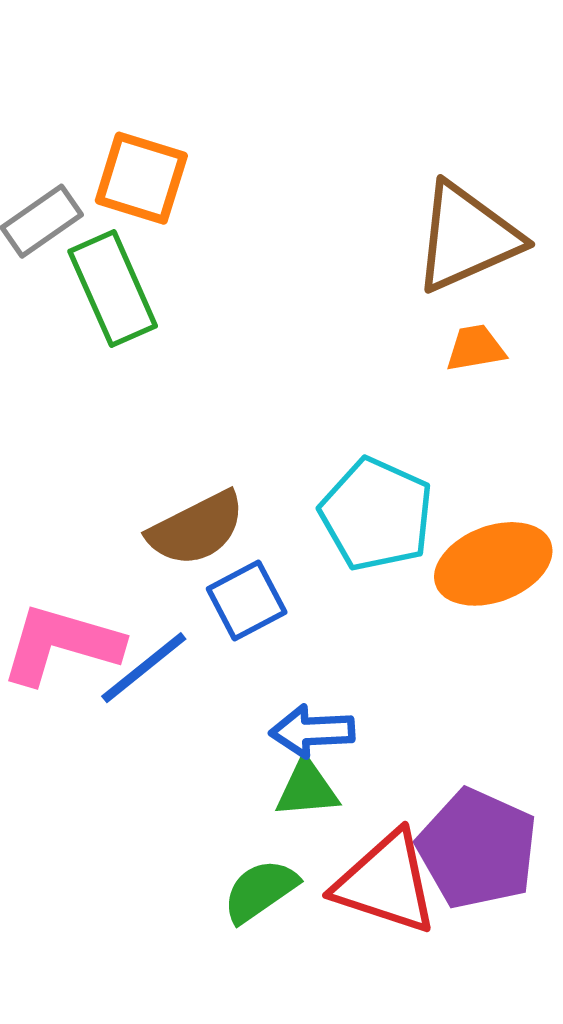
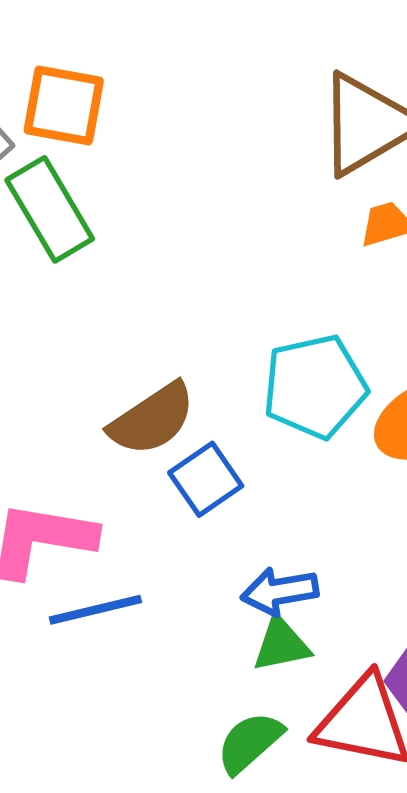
cyan pentagon: (377, 514) -> (315, 387), turned -30
blue line: (144, 668) -> (95, 610), moved, turned 32

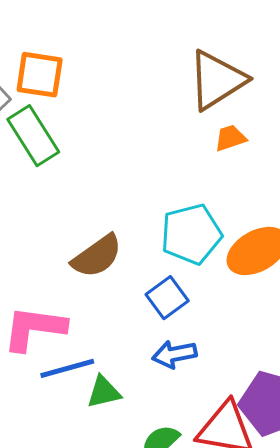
blue square: (206, 479) -> (167, 298), moved
green triangle: (281, 644) -> (104, 392), moved

